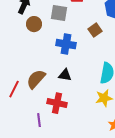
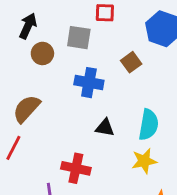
black triangle: (65, 75) -> (105, 128), moved
brown semicircle: (36, 79) -> (26, 109), moved

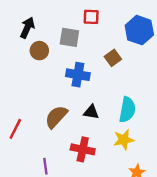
brown semicircle: (26, 109) -> (56, 117), moved
red cross: (76, 168) -> (83, 149), moved

